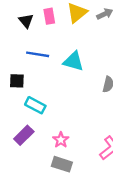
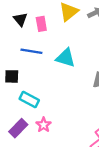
pink rectangle: (49, 16) -> (41, 24), moved
pink star: (61, 140) -> (44, 125), moved

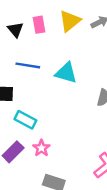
pink rectangle: (41, 24) -> (39, 25), moved

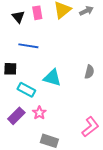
cyan triangle: (66, 73) -> (52, 78), moved

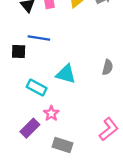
black square: (10, 69) -> (19, 51), moved
purple rectangle: (16, 116) -> (30, 128), moved

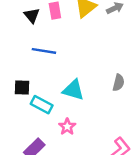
black square: (19, 51) -> (22, 88), moved
pink star: (51, 113) -> (67, 127), moved

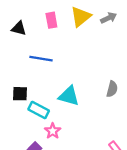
black triangle: (32, 15) -> (19, 28), moved, turned -35
pink star: (67, 127) -> (53, 131), moved

